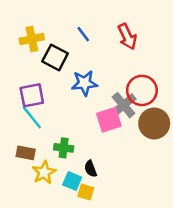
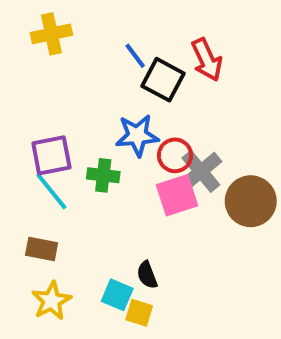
yellow cross: (32, 39) -> (51, 34), moved
black square: (55, 57) -> (163, 80), moved
red circle: (142, 90) -> (175, 155), moved, size x0.7
green cross: (64, 148) -> (103, 175), moved
yellow star: (44, 172) -> (51, 301), moved

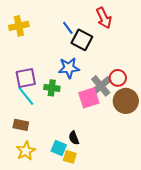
yellow cross: (51, 34) -> (19, 26), moved
red arrow: (207, 60) -> (104, 18), moved
red circle: (175, 155) -> (118, 78), moved

